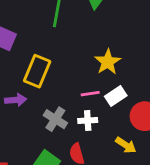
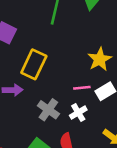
white cross: (88, 121) -> (78, 113), turned -30

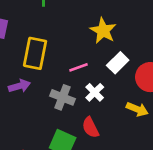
pink line: (82, 88) -> (78, 67), moved

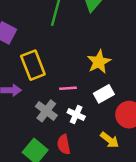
yellow rectangle: (35, 53) -> (33, 65), turned -48
white cross: (95, 92) -> (76, 114), turned -36

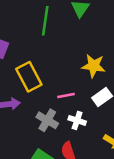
yellow star: (99, 62) -> (94, 66), turned -30

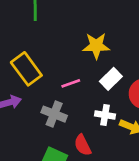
white cross: (77, 120) -> (105, 115), moved

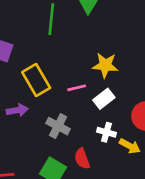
white rectangle: (111, 79) -> (104, 99), moved
pink line: (71, 83) -> (77, 88), moved

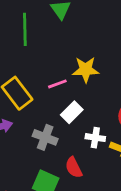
pink line: (77, 88) -> (57, 84), moved
white rectangle: (104, 99) -> (72, 112), moved

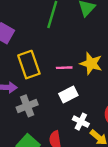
gray cross: (45, 137) -> (27, 106), moved, turned 30

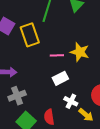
yellow rectangle: (29, 65) -> (30, 35), moved
gray cross: (27, 106) -> (17, 96), moved

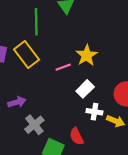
yellow star: (80, 52) -> (87, 55), turned -30
white rectangle: (60, 78) -> (85, 89), moved

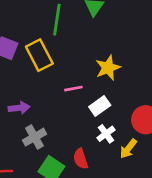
pink line: (63, 67) -> (73, 89), moved
white cross: (94, 112) -> (106, 134), turned 35
yellow arrow: (116, 121) -> (128, 149), turned 96

